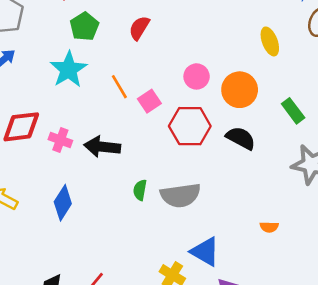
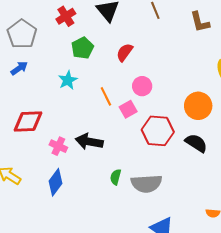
cyan star: (68, 70) -> (68, 80), size x0.7
pink circle: (197, 76) -> (142, 86), moved
pink cross: (60, 140) -> (58, 146), moved

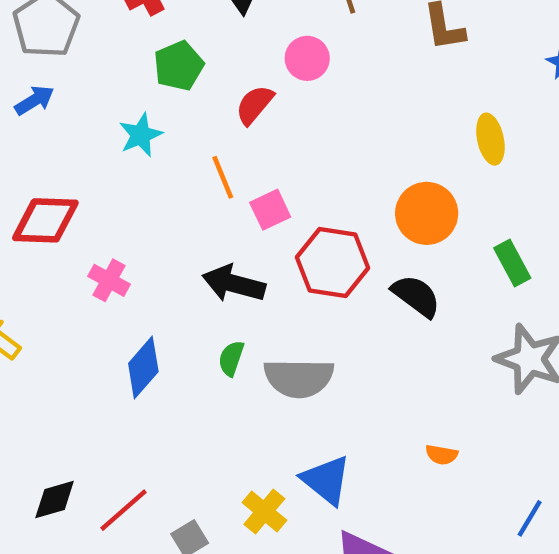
red semicircle: (125, 52) -> (255, 105), moved
pink circle: (142, 86) -> (307, 58), moved
black arrow: (89, 142) -> (234, 284), moved
blue diamond: (55, 182) -> (143, 368), moved

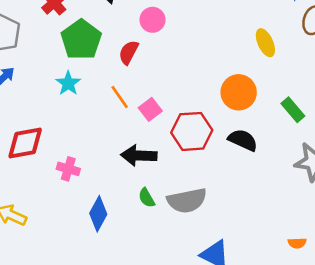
green pentagon: (179, 66) -> (81, 40), size x1.4
green semicircle: (231, 358) -> (147, 198), turned -36
orange semicircle: (442, 455) -> (297, 243), moved

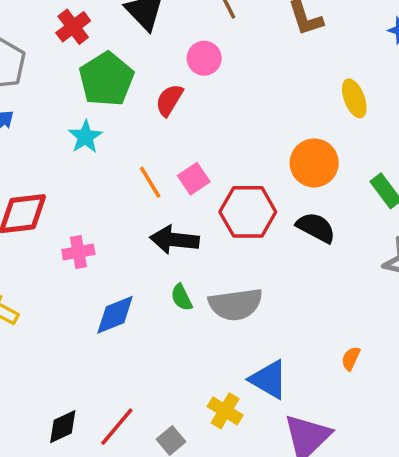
orange line: (120, 97) -> (150, 182), moved
pink cross: (68, 169) -> (78, 252), turned -30
blue diamond: (98, 214) -> (115, 315), turned 36
orange semicircle: (297, 243) -> (351, 358), moved, turned 114

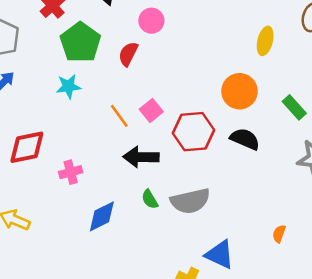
yellow ellipse: (354, 98) -> (265, 41), turned 40
cyan star: (85, 137) -> (68, 86), turned 30

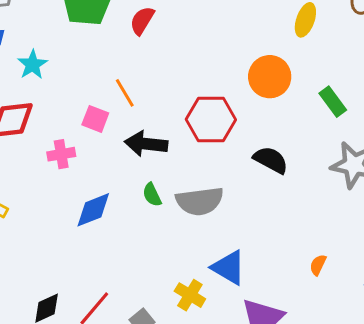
cyan star: (68, 86) -> (32, 65), moved, turned -30
pink square: (151, 111) -> (95, 119), moved, turned -35
black semicircle: (245, 139) -> (271, 160), moved
orange semicircle: (279, 234) -> (318, 265), moved

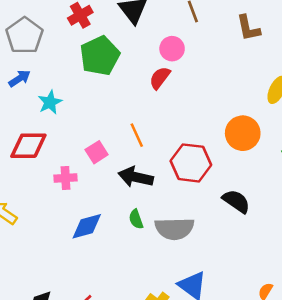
red semicircle: (142, 21) -> (160, 78), moved
orange line: (125, 93) -> (137, 135), moved
pink square: (95, 119) -> (97, 152), turned 30

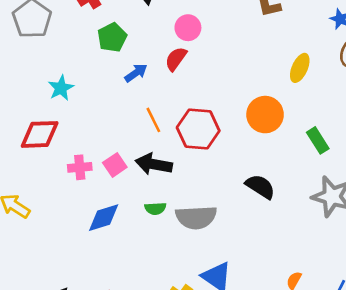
green pentagon: (100, 56) -> (112, 37), size x0.7
blue arrow: (20, 78) -> (136, 73), moved
pink square: (97, 152) -> (115, 165), moved
red hexagon: (191, 163) -> (198, 129), moved
green semicircle: (136, 219) -> (155, 209), turned -72

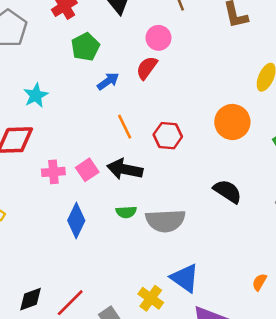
red hexagon: (198, 129) -> (168, 136), size x0.7
blue diamond: (104, 218) -> (76, 221), turned -48

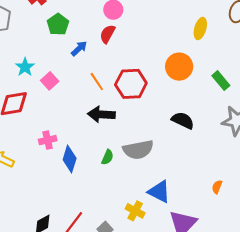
red hexagon: (168, 136) -> (131, 84), size x1.4
pink square: (87, 170) -> (50, 81), moved
pink cross: (53, 172) -> (48, 140), moved
green semicircle: (126, 212) -> (107, 157), moved, turned -56

